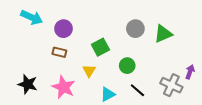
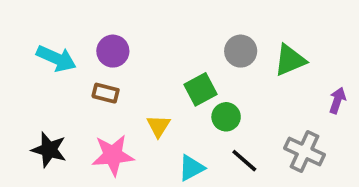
cyan arrow: (32, 17) -> (56, 58), moved
green square: (100, 47) -> (200, 89), moved
purple arrow: (190, 72) -> (337, 100), moved
pink star: (64, 87) -> (113, 155), turned -30

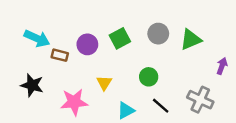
purple circle: (113, 51) -> (87, 44), moved
green square: (200, 89) -> (120, 38), moved
brown rectangle: (106, 93) -> (60, 55), moved
black star: (49, 150) -> (32, 85), moved

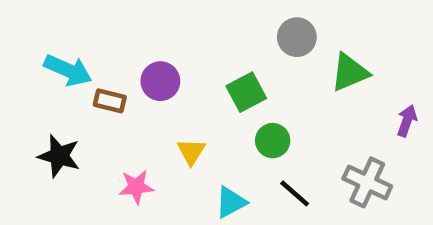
gray circle: (158, 34) -> (297, 37), moved
green square: (120, 38) -> (246, 92), moved
pink star: (74, 102) -> (136, 187), size x0.7

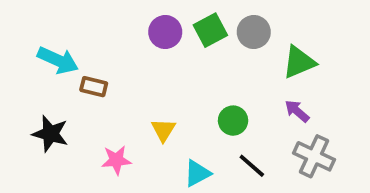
purple circle: (160, 81) -> (165, 32), moved
green square: (246, 92) -> (210, 30), moved
purple arrow: (407, 121) -> (297, 111), moved, turned -68

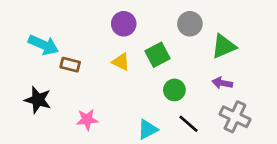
green square: (210, 30) -> (158, 55), moved
purple arrow: (297, 111) -> (222, 83), turned -30
yellow triangle: (163, 130) -> (121, 62), moved, turned -36

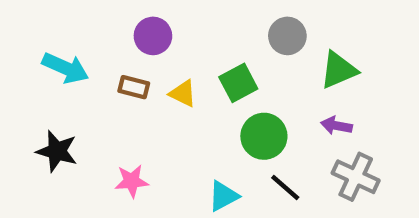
purple circle: (124, 24) -> (153, 36), moved
brown rectangle: (70, 65) -> (134, 87), moved
green circle: (174, 90) -> (264, 136), size x1.4

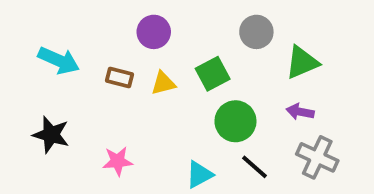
purple circle: (153, 36) -> (154, 32), moved
yellow triangle: (183, 94) -> (163, 83), turned -40

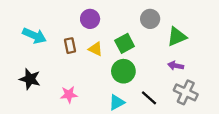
brown rectangle: (120, 78) -> (70, 46), turned 64
yellow triangle: (163, 83) -> (96, 49), turned 40
green circle: (235, 121) -> (123, 71), moved

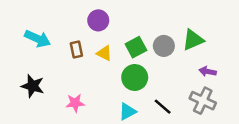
gray circle: (150, 19) -> (164, 46), moved
purple arrow: (176, 66) -> (208, 71), moved

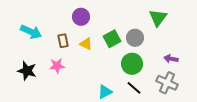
green triangle: (193, 40) -> (158, 18), moved, turned -30
green circle: (135, 78) -> (132, 64), moved
pink star: (75, 103) -> (57, 66), moved

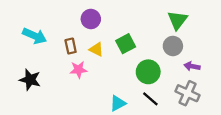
gray circle: (135, 38) -> (173, 46), moved
pink star: (57, 66) -> (78, 70), moved

